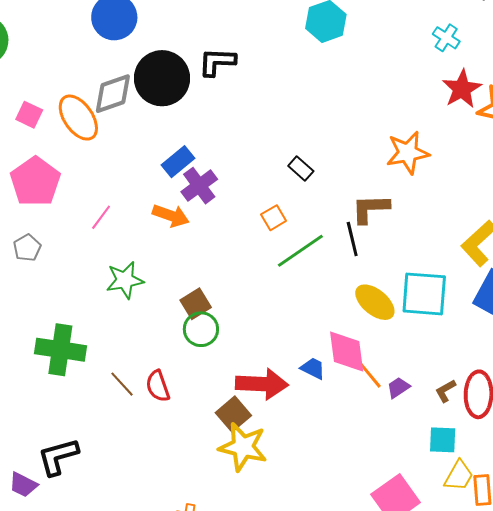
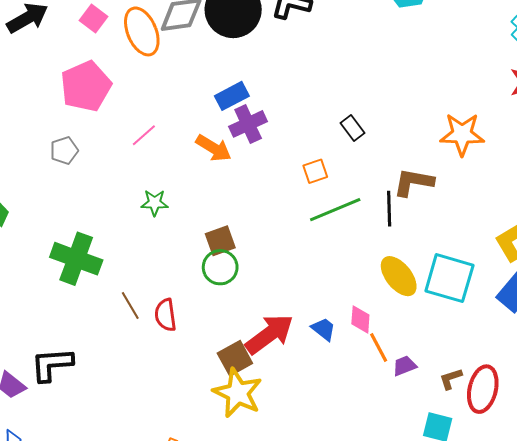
green star: (125, 280) -> (155, 203), size x0.7
pink diamond: (347, 351) -> (360, 319), size x0.6
red arrow: (262, 384) -> (269, 334), turned -51

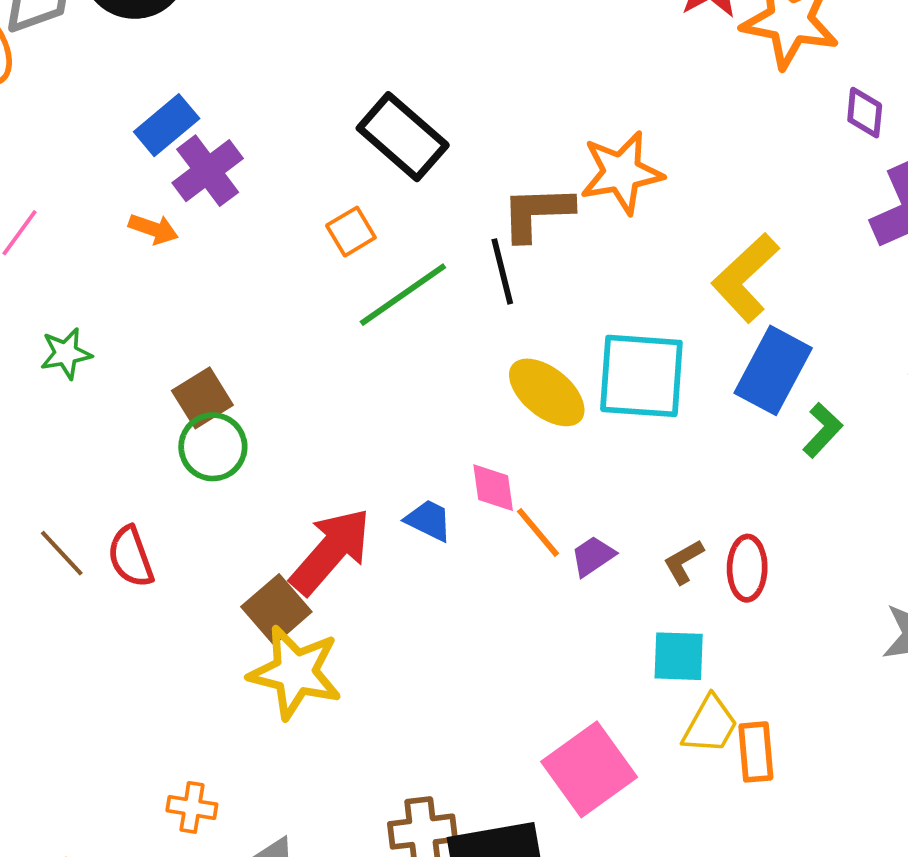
black rectangle: (353, 128) -> (403, 137), size x1.8
orange star: (462, 134) -> (622, 173), moved
orange arrow: (214, 148) -> (153, 229), size x0.7
red ellipse: (483, 389) -> (747, 568), size x0.7

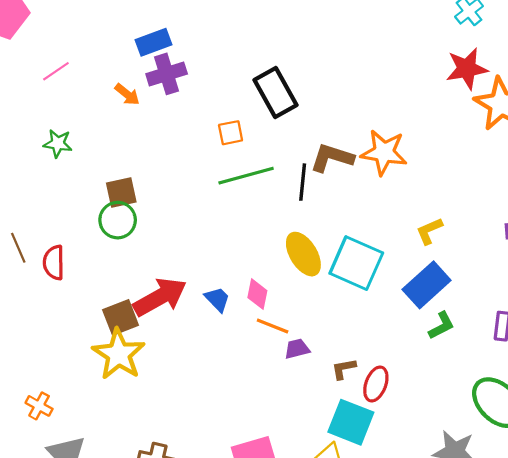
yellow L-shape: (745, 278) -> (429, 231), size x0.6
orange line: (538, 532) -> (273, 326), turned -48
cyan square: (679, 656) -> (351, 422), moved, size x1.4

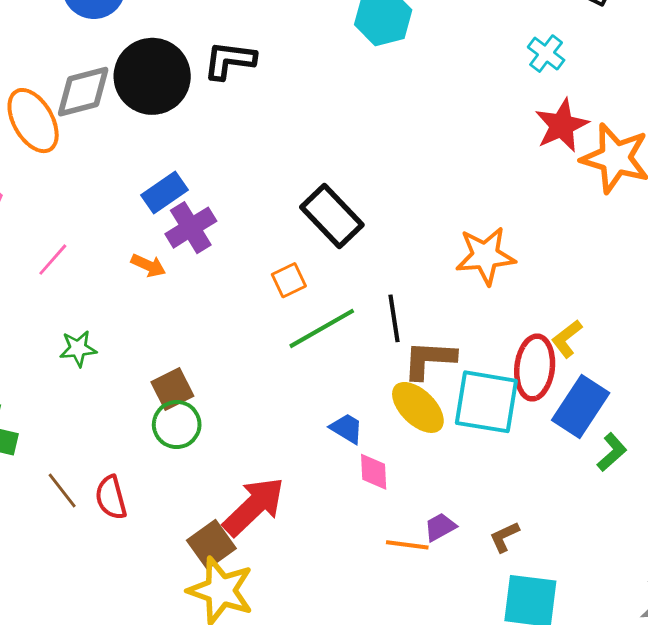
brown L-shape: (332, 158) -> (429, 360), moved
blue trapezoid: (217, 299) -> (347, 428), moved
orange line: (273, 326) -> (407, 545), moved
red ellipse: (376, 384) -> (535, 368), moved, size x1.4

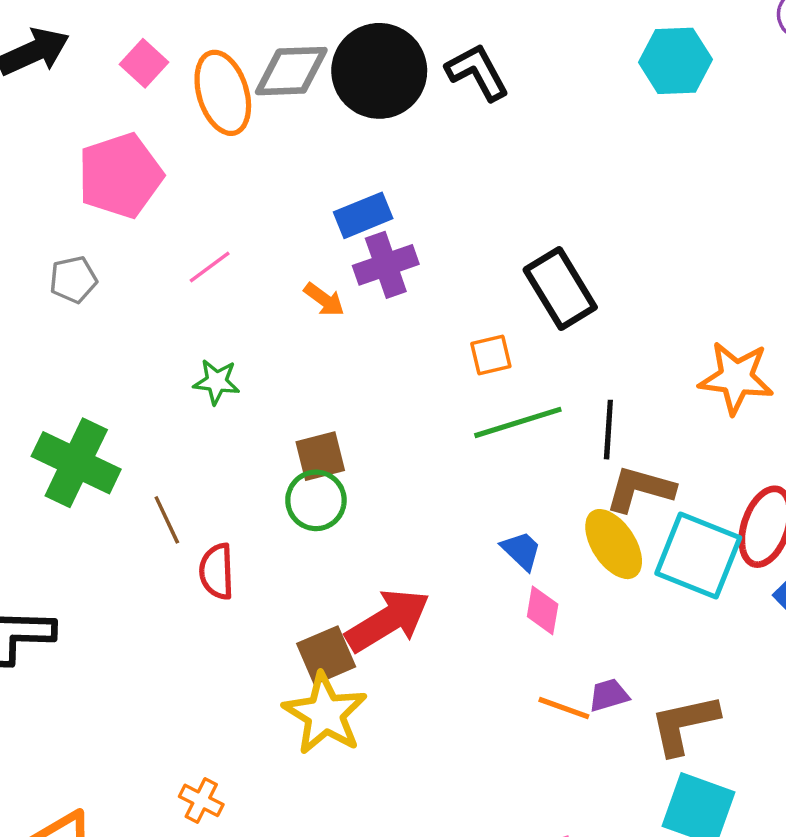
black L-shape: (229, 60) -> (477, 72), turned 42
brown line: (62, 490) -> (167, 520), moved
brown L-shape: (504, 537) -> (684, 724), size x1.8

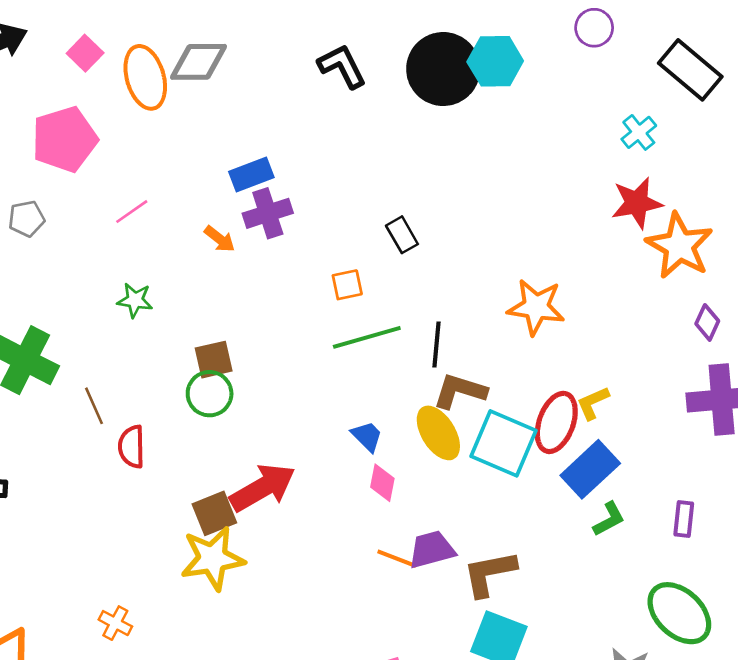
black circle: (379, 71) -> (443, 69), moved
black rectangle: (560, 289) -> (402, 235), size x0.6
purple trapezoid: (609, 695) -> (432, 549), size x1.5
yellow star: (325, 714) -> (213, 558), turned 30

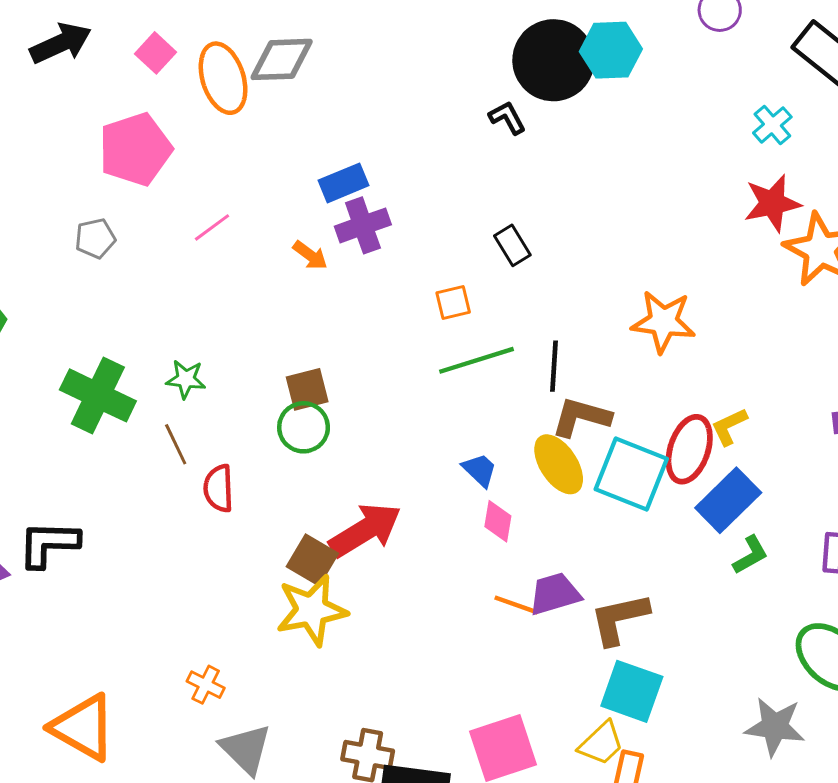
black L-shape: (342, 66) -> (507, 118), moved, size x0.7
green star: (135, 300) -> (186, 379), moved
brown square: (214, 513) -> (312, 560), turned -36

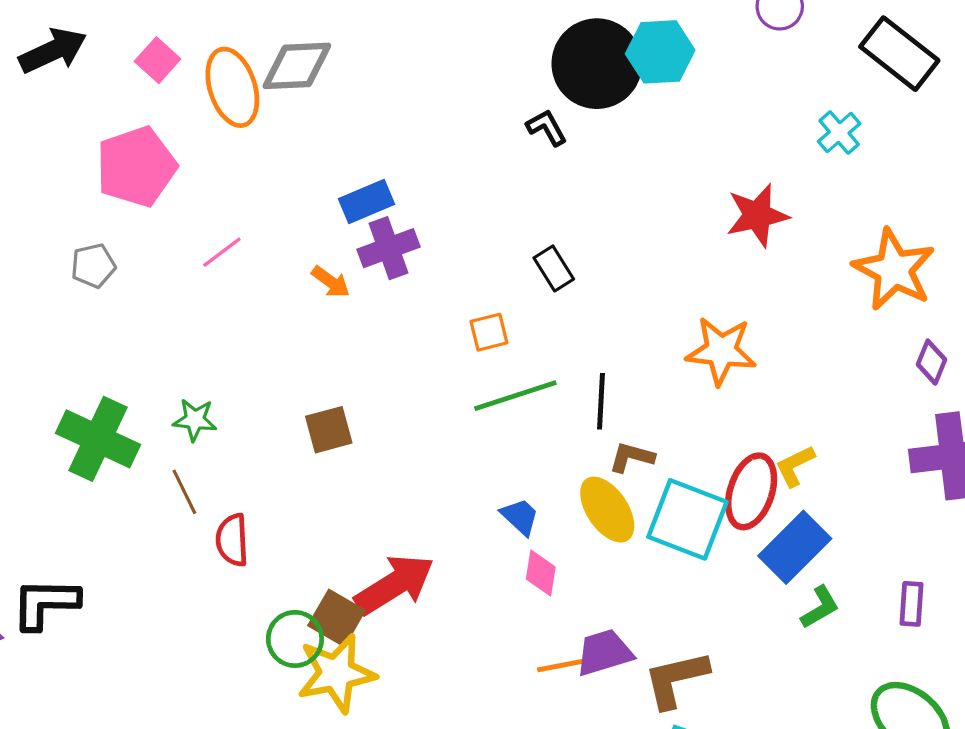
red star: (772, 203) -> (757, 215), moved
brown L-shape: (581, 417) -> (632, 457), size x0.7
green circle: (304, 427) -> (295, 639), moved
orange line: (516, 605) -> (562, 665), turned -30

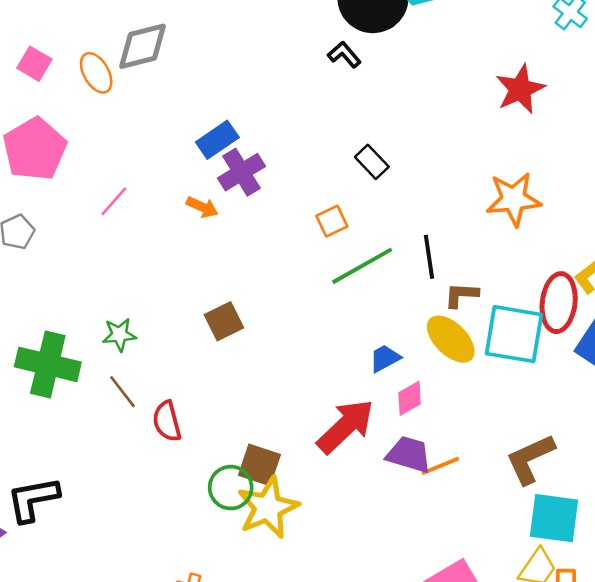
orange ellipse: (232, 87) -> (96, 73), size x0.7
blue trapezoid: (520, 517) -> (385, 358), turned -60
pink diamond: (541, 573) -> (410, 398), turned 63
red arrow: (394, 584) -> (346, 426), moved
purple trapezoid: (604, 652) -> (409, 454), moved, turned 45

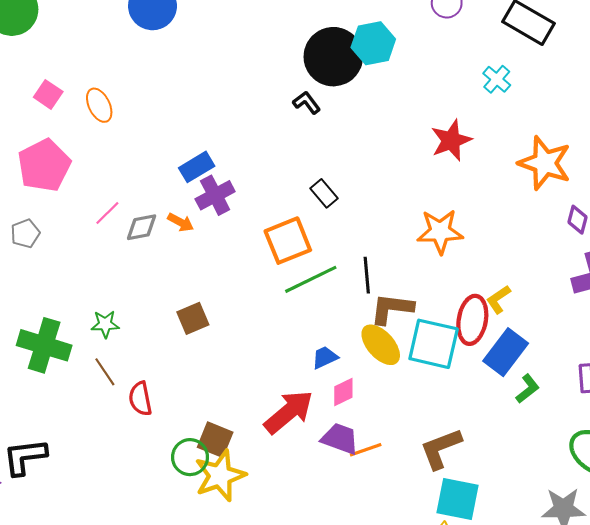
gray diamond: (142, 46) -> (142, 227), moved, size x0.7
orange square: (332, 221) -> (288, 241), size x1.8
brown L-shape: (461, 295) -> (392, 309), size x1.5

